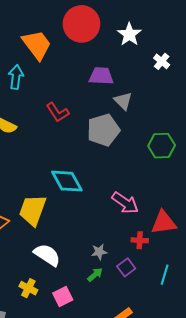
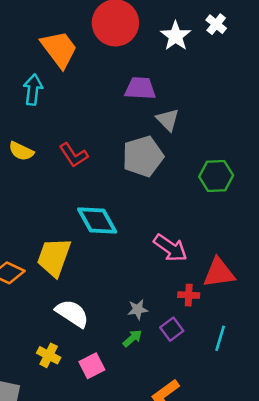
white cross: (162, 61) -> (216, 24), moved
red L-shape: (58, 112) -> (74, 155), moved

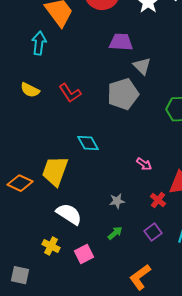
cyan diamond: (97, 220) -> (88, 143), size x0.7
pink arrow: (170, 248) -> (144, 164), size x0.6
red cross: (189, 295) -> (158, 200), turned 35
gray star: (138, 309) -> (117, 201), moved
purple square: (172, 329) -> (153, 232), moved

